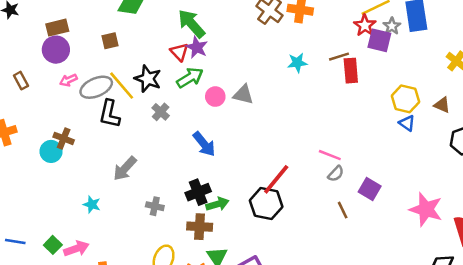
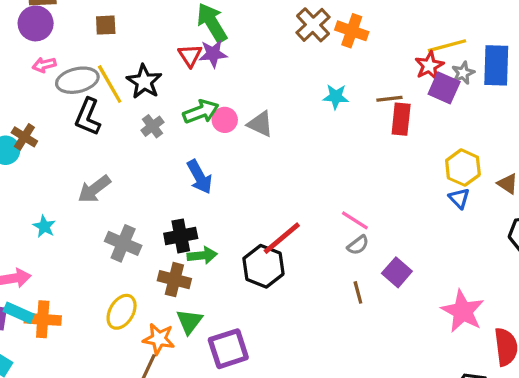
purple star: (197, 47) -> (213, 54), turned 30
green arrow: (190, 78) -> (201, 112), moved
gray cross: (155, 206) -> (123, 243), size x1.5

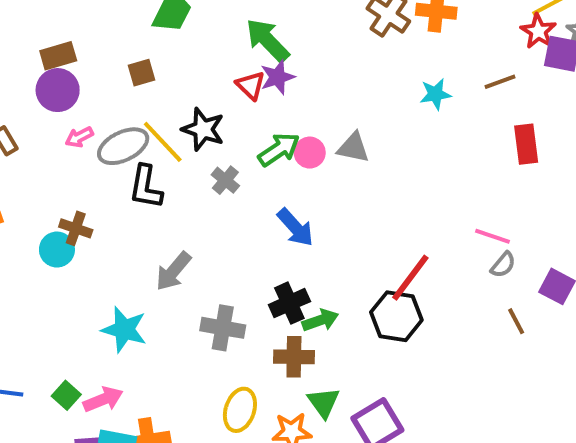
red rectangle: (401, 119) -> (526, 144), moved
cyan star: (44, 226) -> (124, 330), size x1.6

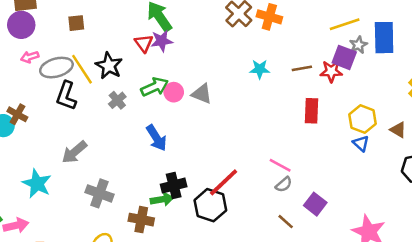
red star: (538, 31) -> (331, 71), moved, turned 30
black cross: (289, 303) -> (174, 185), moved
brown line: (516, 321) -> (286, 222), turned -30

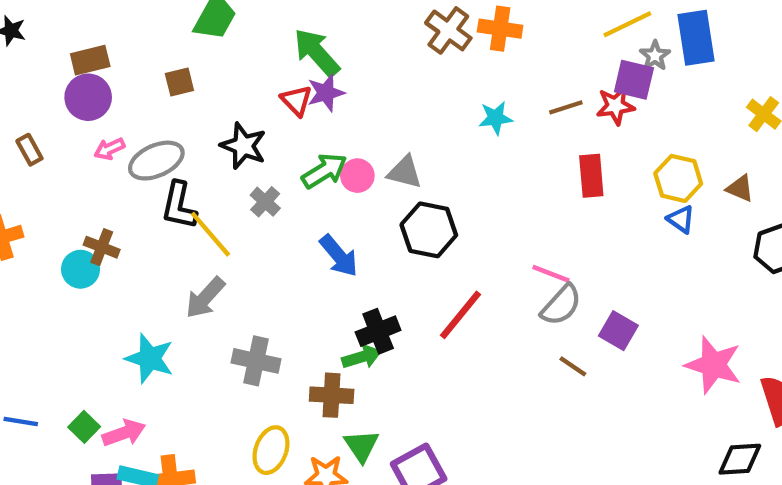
yellow line: (82, 69) -> (211, 234), moved
gray semicircle: (284, 184) -> (561, 305), size x1.5
black hexagon: (210, 205) -> (429, 230), moved

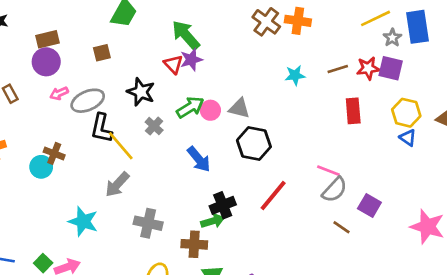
purple square: (634, 80) -> (391, 68), moved

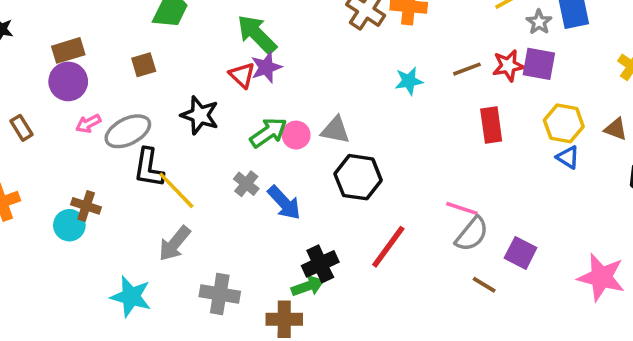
gray cross: (154, 126) -> (246, 184), moved

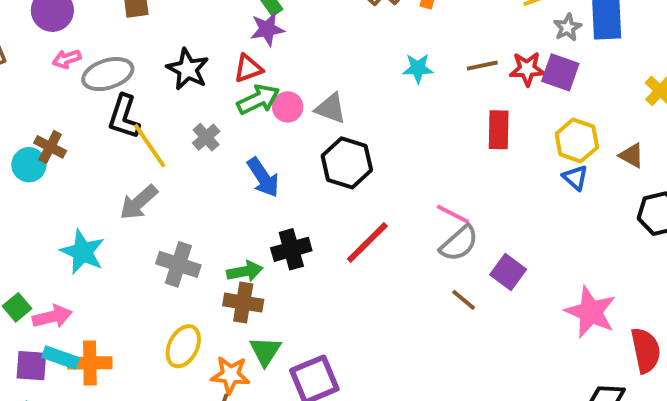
red triangle: (242, 75) -> (248, 68), moved, turned 48
gray cross: (246, 184) -> (206, 137), moved
green arrow: (308, 286) -> (245, 271), moved

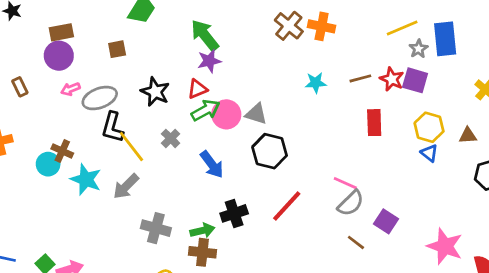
red star: (527, 69) -> (392, 79), turned 30
pink circle: (288, 107) -> (226, 114), size x1.4
brown triangle: (632, 155) -> (468, 136), turned -30
cyan star: (83, 252) -> (86, 179), moved

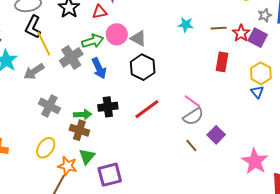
green arrow: (206, 110) -> (93, 41), moved
gray cross: (171, 138) -> (71, 57), moved, size x1.6

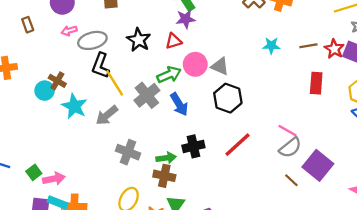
purple square: (216, 135) -> (318, 165), size x1.5

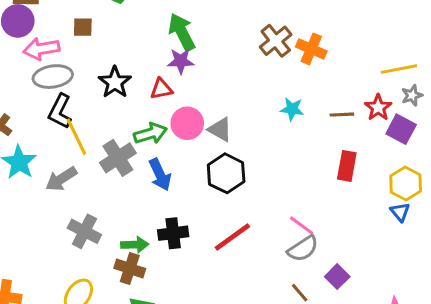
pink arrow: (69, 31) -> (41, 49), moved, size x1.6
red star: (334, 49) -> (378, 108), moved
purple square: (318, 165) -> (337, 277), size x0.6

